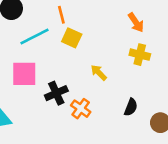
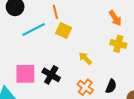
pink square: (24, 74) -> (25, 74), moved
black cross: (56, 93) -> (51, 75), turned -36
orange cross: (81, 109) -> (85, 87), moved

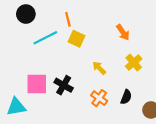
orange arrow: (115, 18) -> (123, 32), moved
yellow cross: (118, 44) -> (134, 63), moved, turned 35

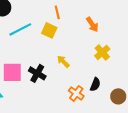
orange line: (68, 19) -> (57, 12), moved
yellow arrow: (99, 68) -> (63, 61), moved
orange cross: (99, 98) -> (76, 93), moved

